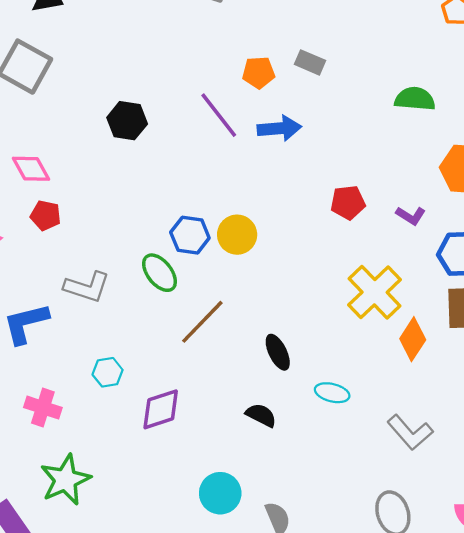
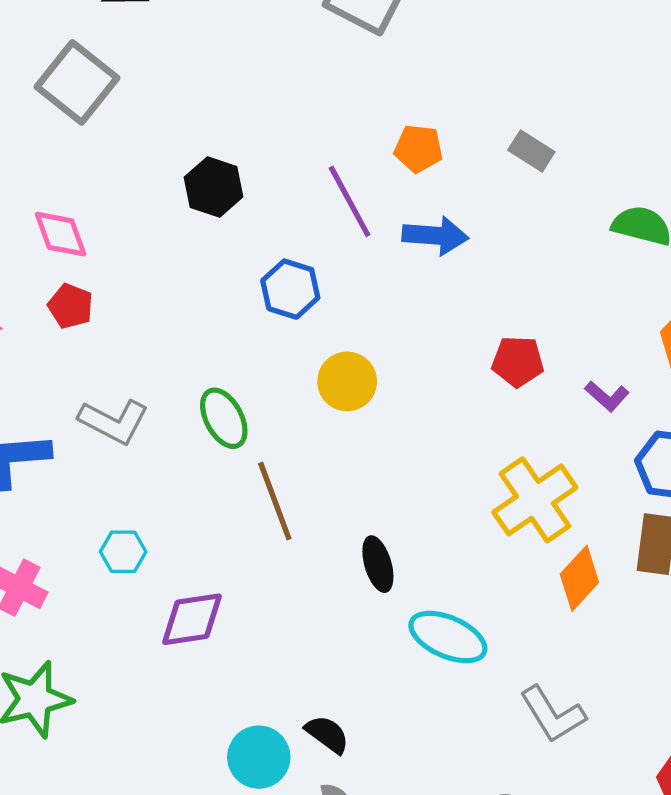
gray rectangle: (310, 62) -> (531, 151), moved
blue hexagon: (190, 235) -> (290, 289), moved
brown line: (202, 322) -> (275, 501), turned -74
cyan ellipse: (332, 393) -> (448, 637), size x1.5
black semicircle: (261, 415) -> (327, 734), moved

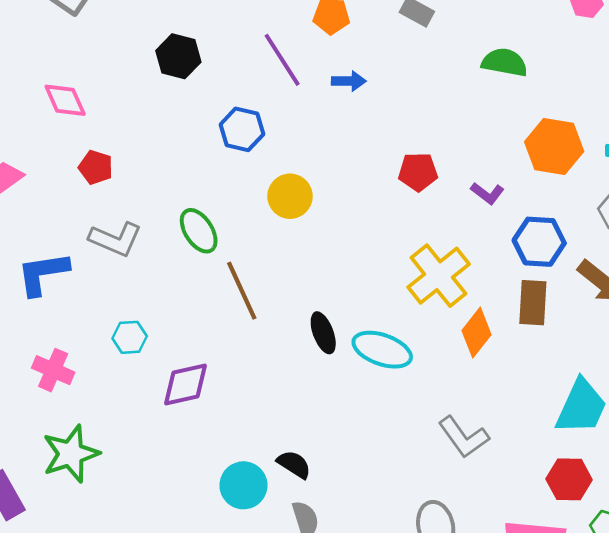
blue arrow: (435, 236) -> (349, 81), size x0.7
red pentagon: (71, 306) -> (96, 167), moved
cyan ellipse: (448, 637) -> (382, 350), moved

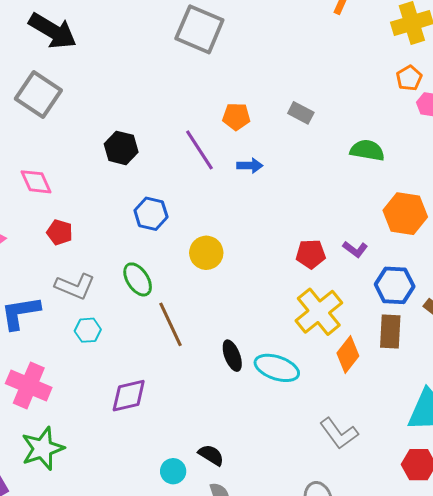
blue hexagon: (242, 129) -> (151, 214), moved
red pentagon: (418, 172) -> (311, 254), moved
cyan hexagon: (130, 337) -> (88, 330), moved
pink cross: (53, 370) -> (29, 385), size x1.4
cyan circle: (243, 485) -> (173, 471), size x0.7

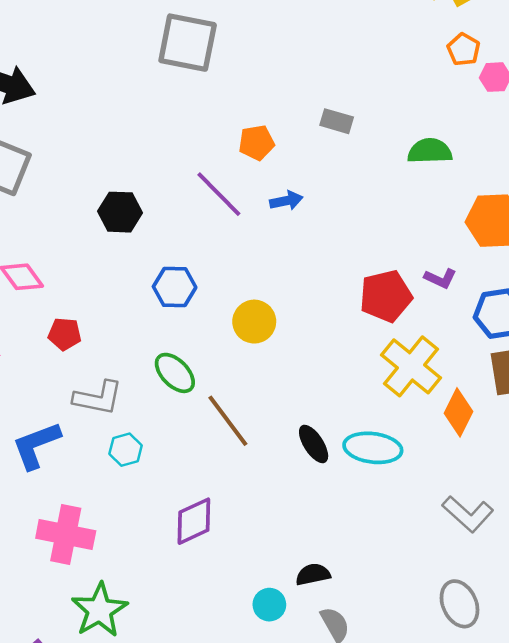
red pentagon: (311, 254) -> (386, 296), size x1.4
black semicircle: (211, 455) -> (313, 574), turned -32

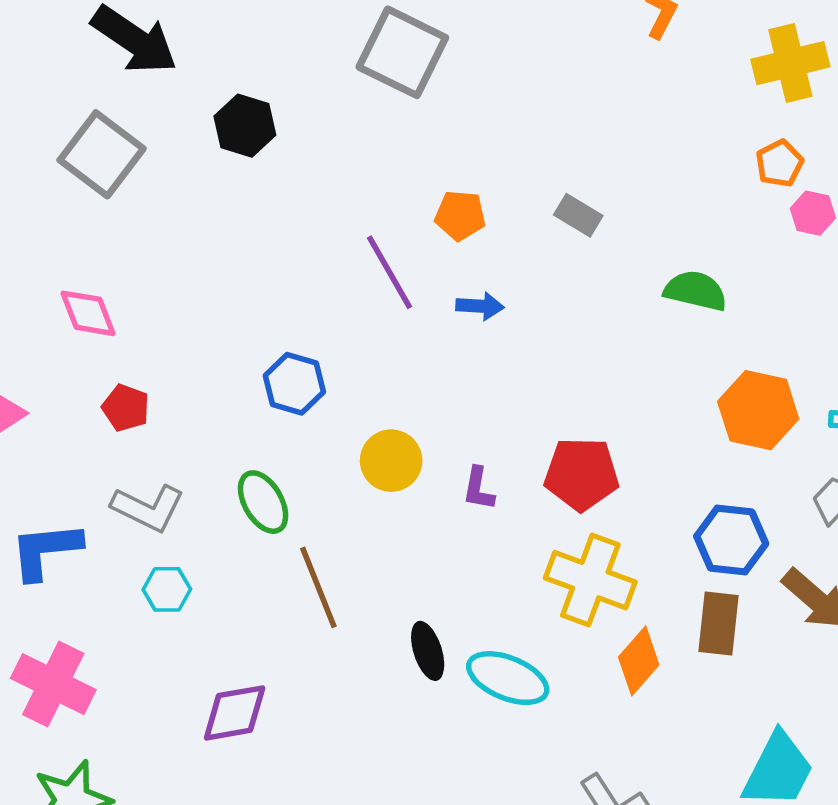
black hexagon: (120, 212) -> (245, 126), moved
purple L-shape: (440, 278) -> (478, 489), moved, turned 60
yellow cross: (411, 366) -> (590, 580), turned -34

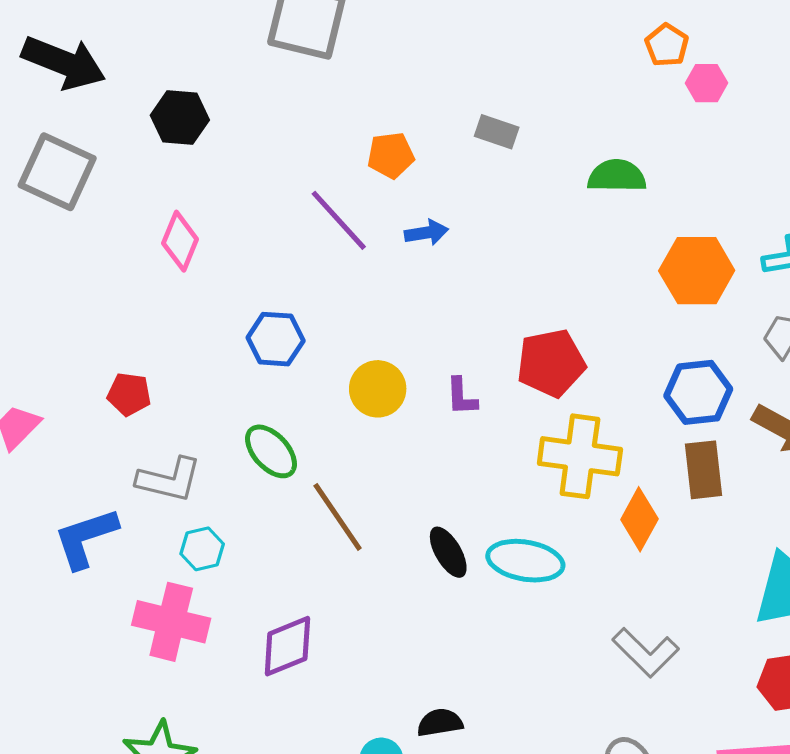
pink diamond: (88, 313) -> (180, 241), moved, turned 56
pink cross: (53, 684) -> (171, 622), moved

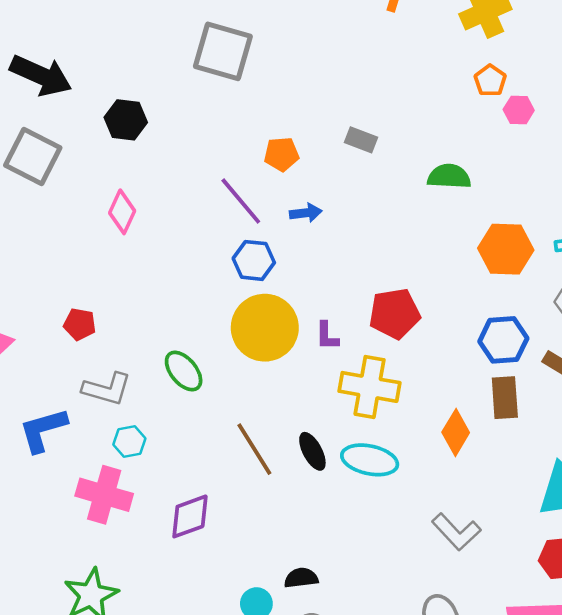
blue hexagon: (276, 339) -> (254, 260), moved
yellow circle: (378, 389) -> (265, 328), size x1.6
yellow cross: (580, 456) -> (370, 387), moved
brown line: (338, 517) -> (254, 449), moved

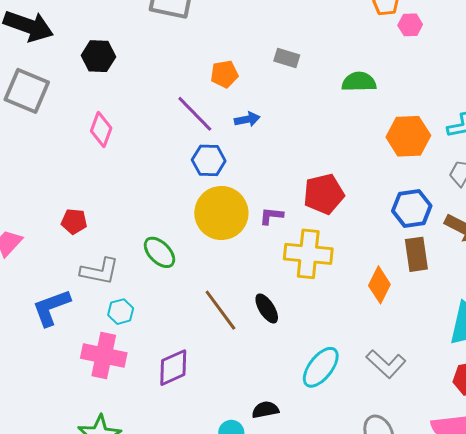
purple L-shape: (327, 336) -> (271, 216), turned 100
cyan ellipse: (370, 460) -> (321, 367), moved, turned -60

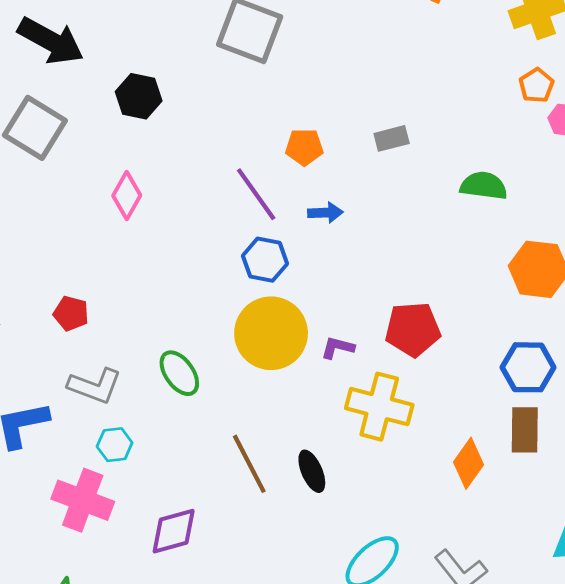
gray rectangle: (287, 58) -> (392, 138), turned -40

